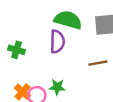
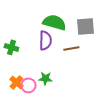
brown line: (98, 63) -> (71, 48), moved

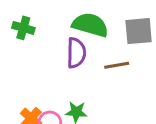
green cross: (11, 47) -> (23, 28), moved

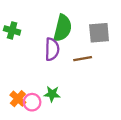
green semicircle: (90, 25) -> (63, 28), turned 88

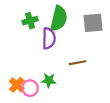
green cross: (12, 30) -> (30, 21), moved, turned -32
brown line: (83, 59) -> (78, 63), moved

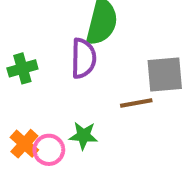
green cross: (30, 21) -> (22, 68), moved
gray square: (93, 23) -> (165, 75), moved

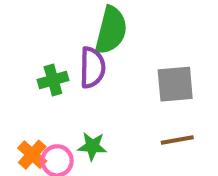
green cross: (22, 68) -> (53, 80), moved
brown line: (136, 103) -> (177, 140), moved

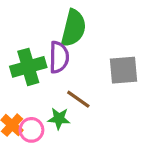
green cross: (53, 80) -> (28, 67), size x1.5
brown line: (177, 140) -> (78, 99), moved, turned 45

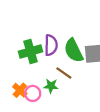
green semicircle: (73, 28) -> (74, 50), moved, turned 140

